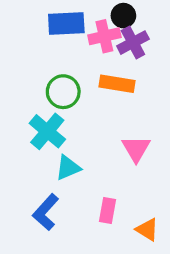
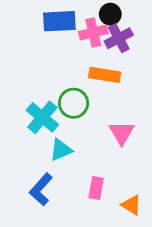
green circle: (63, 92) -> (74, 103), moved

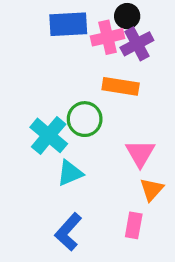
pink rectangle: (96, 188) -> (134, 225), moved
blue L-shape: (41, 189) -> (68, 232), moved
orange triangle: (131, 205) -> (152, 189), moved, turned 40

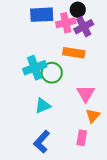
cyan cross: (49, 135) -> (35, 68), moved, turned 30

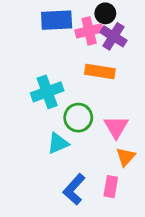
purple cross: (84, 27) -> (113, 36), turned -30
green circle: (52, 73) -> (78, 118), moved
blue L-shape: (42, 142) -> (74, 189), moved

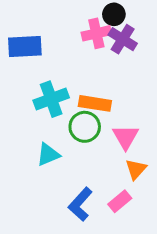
blue rectangle: (57, 20) -> (25, 46), moved
orange rectangle: (100, 72) -> (95, 103), moved
cyan triangle: (58, 143) -> (48, 155), moved
pink rectangle: (111, 187) -> (120, 201), turned 40

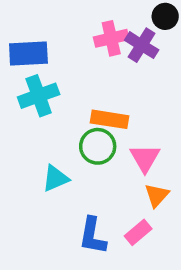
black circle: (114, 14) -> (165, 16), moved
cyan cross: (51, 99) -> (39, 96), moved
blue L-shape: (80, 204) -> (93, 236), turned -32

